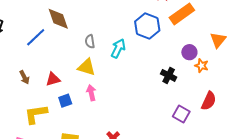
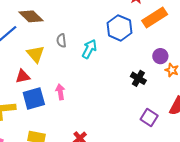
brown diamond: (58, 19) -> (31, 16), turned -30
yellow triangle: (87, 67) -> (36, 54), moved, turned 30
blue square: (65, 101) -> (34, 98), size x1.6

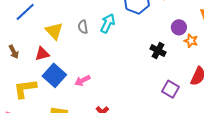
gray semicircle: (61, 41) -> (83, 27), moved
pink arrow: (60, 92) -> (82, 80), moved, turned -105
blue square: (34, 98) -> (54, 75), turned -30

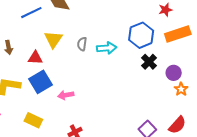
cyan arrow: (108, 23) -> (107, 48), turned 42
black cross: (158, 51) -> (149, 62), moved

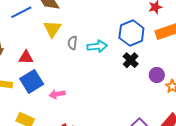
yellow triangle: (53, 39) -> (52, 29), moved
black cross: (149, 62) -> (131, 60), moved
purple circle: (174, 73) -> (157, 75), moved

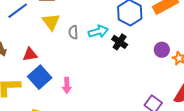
black cross: (131, 60) -> (120, 42), moved
pink arrow: (57, 94) -> (67, 85), turned -70

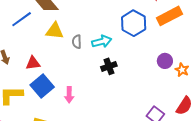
yellow triangle: (51, 22) -> (55, 31), turned -48
black cross: (120, 42) -> (109, 66), moved, turned 35

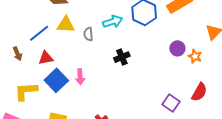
blue line: (22, 19) -> (39, 33), moved
cyan arrow: (102, 41) -> (113, 22), moved
pink arrow: (69, 95) -> (80, 77), moved

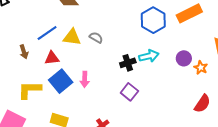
cyan arrow: (113, 22) -> (149, 56), moved
yellow triangle: (66, 25) -> (72, 37), moved
gray semicircle: (88, 34) -> (96, 37), turned 120
purple square: (171, 103) -> (129, 92), moved

